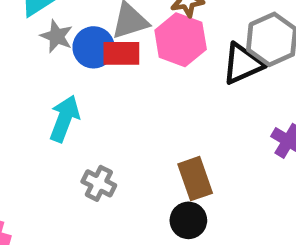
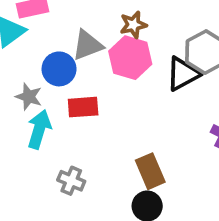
gray star: (57, 36) -> (29, 97), moved
red rectangle: (121, 53) -> (83, 107), moved

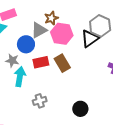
brown star: (133, 25) -> (51, 18), moved
brown rectangle: (150, 171) -> (62, 63), moved
gray cross: (71, 181) -> (40, 101), turned -32

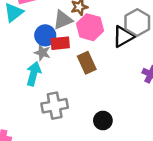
gray star: (12, 61) -> (42, 53), moved
red rectangle: (41, 62) -> (60, 43), moved
gray cross: (40, 101) -> (55, 106), size x1.5

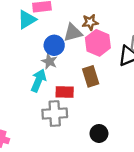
red rectangle: (60, 43) -> (65, 92), moved

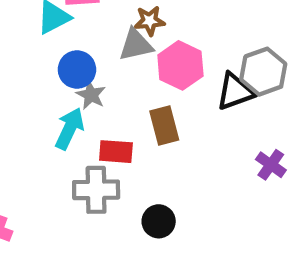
brown star: (90, 22) -> (150, 21), moved
blue circle: (54, 45) -> (77, 70), moved
black circle: (99, 133) -> (159, 221), moved

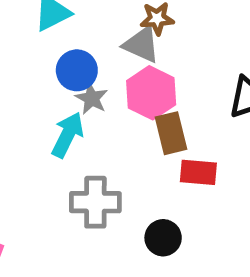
gray triangle: (136, 45) -> (142, 44), turned 36
pink hexagon: (180, 65) -> (151, 93), moved
red rectangle: (116, 152) -> (198, 172), moved

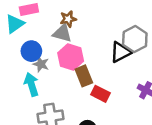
cyan arrow: (68, 135) -> (31, 84), turned -35
red rectangle: (198, 172) -> (100, 94), turned 30

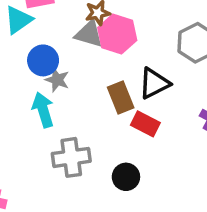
black triangle: (121, 52) -> (154, 83), moved
pink hexagon: (71, 57) -> (117, 34), moved

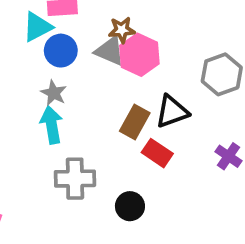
blue circle: (43, 60) -> (61, 51), moved
gray star: (57, 80) -> (54, 93), moved
brown rectangle: (121, 97) -> (135, 122), turned 44

